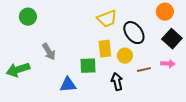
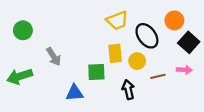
orange circle: (165, 12) -> (174, 20), moved
green circle: (28, 17) -> (23, 30), moved

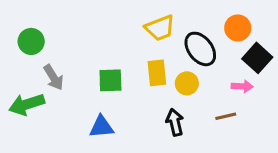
gray arrow: (54, 57) -> (54, 77), moved
pink arrow: (184, 70) -> (242, 86), moved
green square: (96, 72) -> (110, 80), moved
brown line: (158, 76) -> (226, 116), moved

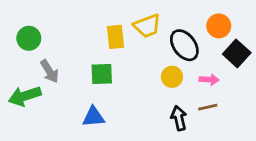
yellow rectangle: (157, 73) -> (116, 37), moved
pink arrow: (242, 86) -> (209, 80), moved
black arrow: (175, 122) -> (179, 118), moved

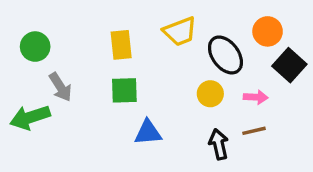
yellow rectangle: (116, 37) -> (121, 45), moved
blue triangle: (94, 117) -> (148, 132), moved

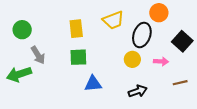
orange circle: (268, 31) -> (159, 13), moved
black ellipse: (225, 55) -> (142, 35), turned 55
brown line: (254, 131) -> (180, 83), moved
black arrow: (219, 144) -> (138, 91), turned 84

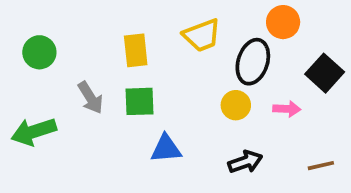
gray arrow: (38, 55) -> (90, 98), moved
brown line: (180, 83) -> (321, 166), moved

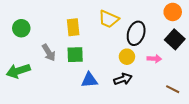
orange circle: (283, 22) -> (173, 12), moved
yellow trapezoid: (202, 35) -> (109, 19), turned 45
black arrow: (245, 162) -> (123, 79), moved
brown line: (321, 166) -> (173, 89), turned 40

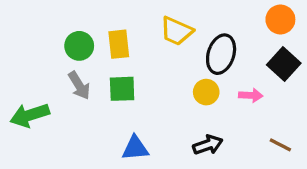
green circle: (21, 28) -> (79, 46), moved
black arrow: (123, 79) -> (208, 145), moved
blue triangle: (89, 80) -> (135, 148), moved

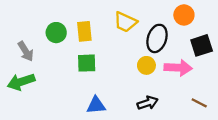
orange circle: (280, 19) -> (184, 15), moved
black square: (284, 64) -> (202, 45), turned 30
gray arrow: (79, 85) -> (26, 51), moved
pink arrow: (251, 95) -> (178, 68), size x1.6

